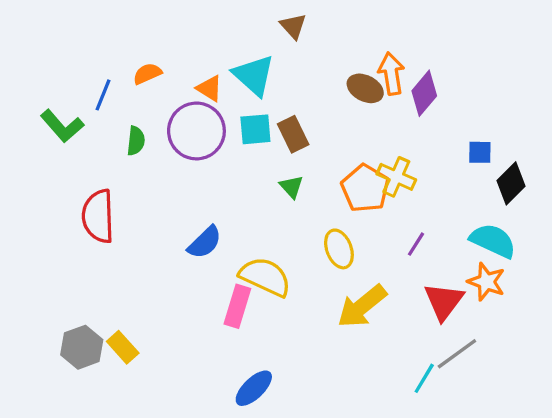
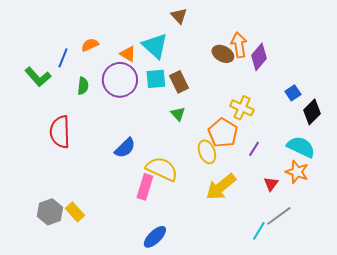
blue square: (480, 152) -> (293, 93), turned -35
orange pentagon: (365, 188) -> (223, 133), moved
red triangle: (444, 301) -> (271, 184), size x0.6

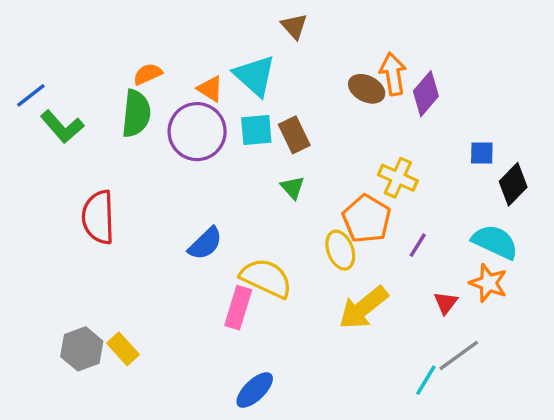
blue line: (63, 58) -> (31, 95), moved, turned 30
green semicircle: (83, 86) -> (136, 113), moved, size x1.6
blue square: (293, 93) -> (482, 153), turned 35

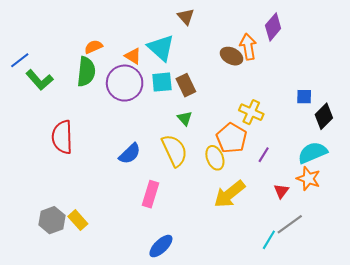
purple diamond: (426, 94) -> (273, 27), moved
cyan semicircle: (495, 242) -> (312, 153), turned -48
yellow semicircle: (266, 278) -> (174, 151), moved, turned 40

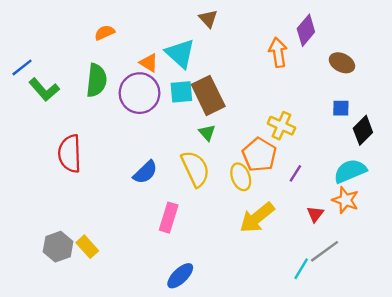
orange semicircle: (93, 47) -> (105, 33), moved
brown ellipse: (232, 56) -> (342, 63), moved
brown rectangle: (186, 85) -> (208, 95), size x1.5

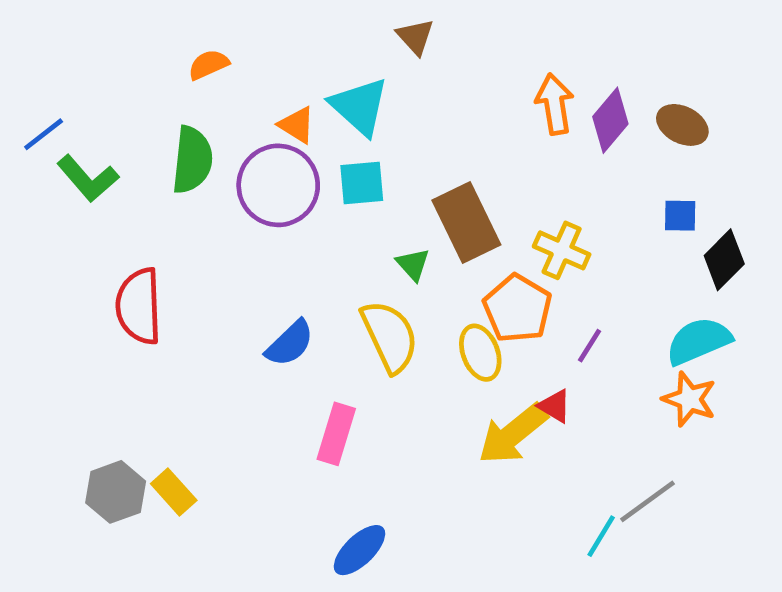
purple diamond: (306, 30) -> (610, 120), moved
brown rectangle: (208, 95) -> (466, 223), moved
red triangle: (315, 214) -> (555, 406), moved, turned -36

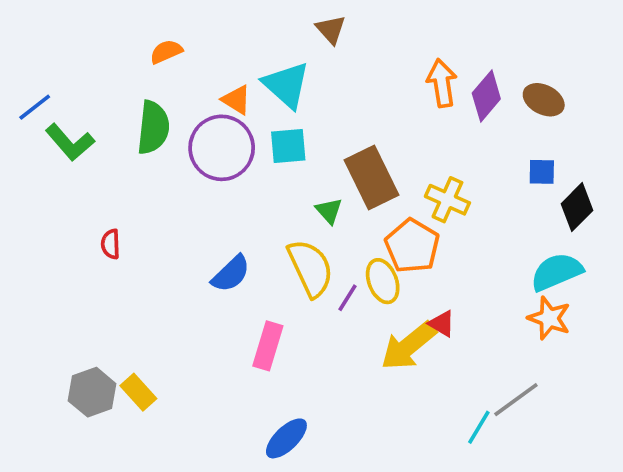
red semicircle: (139, 306) -> (111, 244), size x0.5
purple line: (589, 346) -> (347, 298), moved

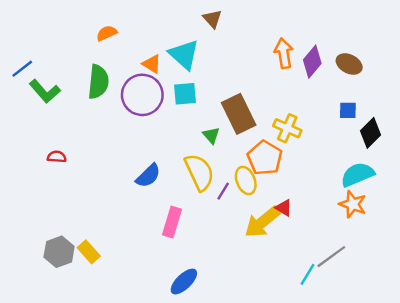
red semicircle: (111, 244) -> (57, 157), moved, turned 96

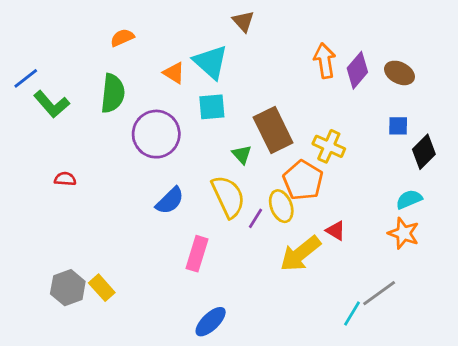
purple circle: (142, 95) -> (156, 134), moved
cyan semicircle: (357, 175) -> (409, 199), size x0.7
red triangle: (284, 208) -> (336, 231), moved

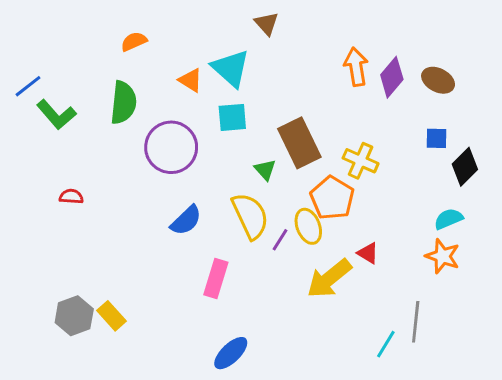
gray line: (379, 293) -> (416, 322), turned -48

